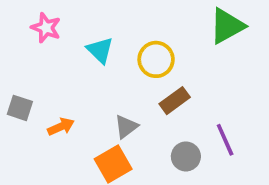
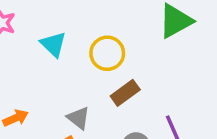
gray triangle: (126, 127) -> (78, 118), turned -45

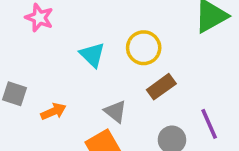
cyan triangle: (53, 44) -> (92, 55), moved

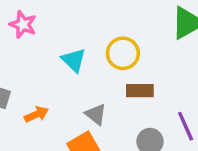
brown rectangle: (161, 87) -> (140, 91), turned 36

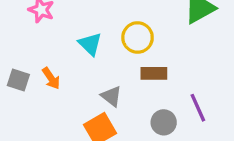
orange arrow: (36, 114) -> (51, 78), moved, turned 80

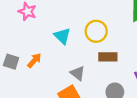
orange arrow: (51, 78) -> (34, 60), turned -105

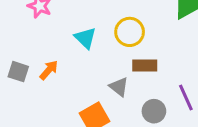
gray triangle: (78, 73) -> (119, 87), moved

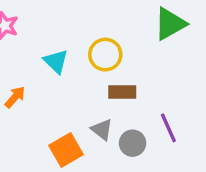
gray triangle: (119, 87) -> (102, 130), moved

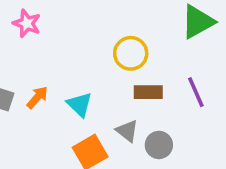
cyan triangle: (56, 61) -> (80, 104), moved
purple line: (168, 128) -> (196, 92), moved

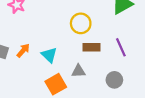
gray triangle: (127, 131) -> (79, 71), turned -40
gray circle: (159, 145) -> (114, 80), moved

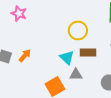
cyan triangle: (49, 55) -> (67, 58), moved

